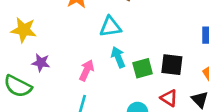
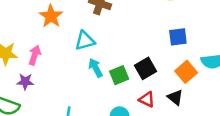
black square: (172, 65) -> (146, 68), turned -30
pink arrow: (87, 70) -> (35, 55), moved

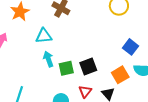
blue square: (178, 37) -> (131, 47), moved, turned 35
red triangle: (147, 99) -> (85, 91), turned 32

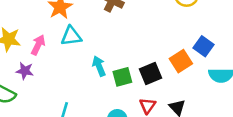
cyan triangle: (44, 36) -> (71, 36), moved
orange square: (120, 75) -> (181, 61), moved

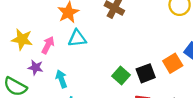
cyan arrow: (99, 66) -> (61, 79), moved
green square: (122, 77) -> (121, 76), turned -36

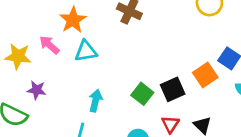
pink arrow: (48, 45) -> (49, 45), moved, turned -72
cyan arrow: (61, 79) -> (95, 101), moved, turned 36

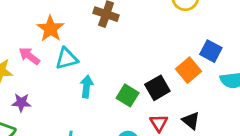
cyan arrow: (95, 101) -> (87, 86), moved

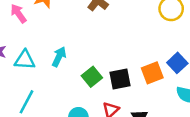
cyan triangle: (67, 59) -> (25, 60), moved

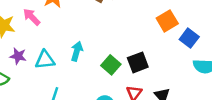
orange square: (152, 73) -> (167, 21), moved

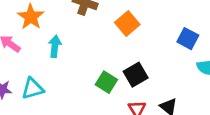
orange square: (167, 21) -> (127, 23), moved
cyan arrow: (77, 51) -> (55, 46), moved

